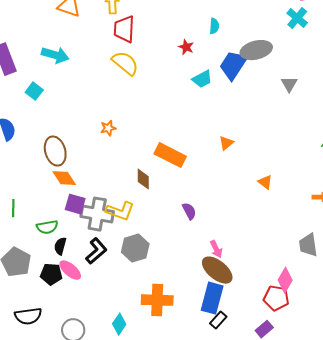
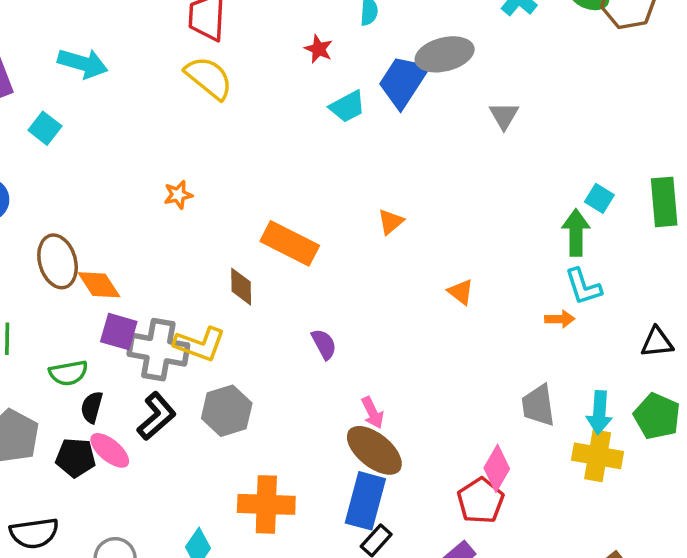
brown ellipse: (55, 151) -> (58, 261), moved
red pentagon: (276, 298) -> (481, 501), turned 30

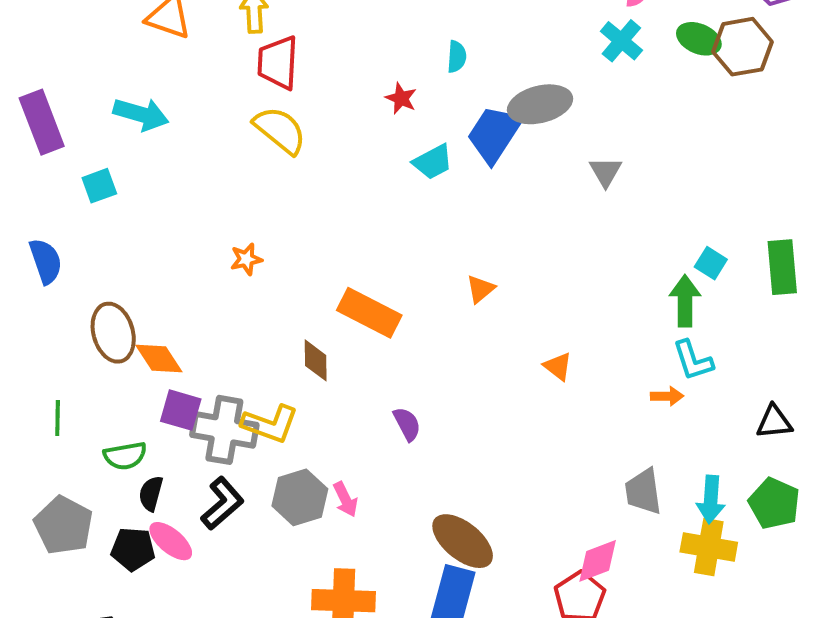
cyan square: (45, 128) -> (99, 186), turned 32
pink arrow: (373, 413) -> (345, 499), moved
pink diamond: (497, 468) -> (598, 561), turned 39

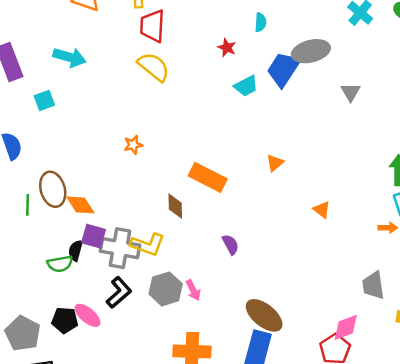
green line: (58, 418) -> (28, 205), moved
black semicircle: (151, 493) -> (76, 251), moved
gray pentagon: (64, 525) -> (23, 333), moved

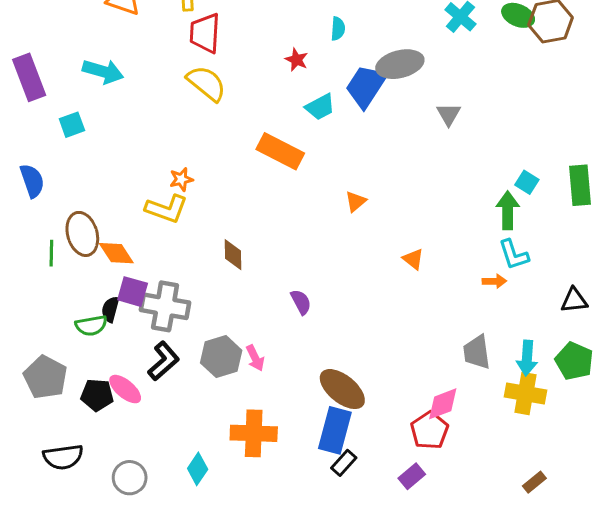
orange rectangle: (208, 177) -> (280, 151), moved
yellow L-shape: (148, 245) -> (167, 209), moved
gray pentagon: (23, 333) -> (45, 377), moved

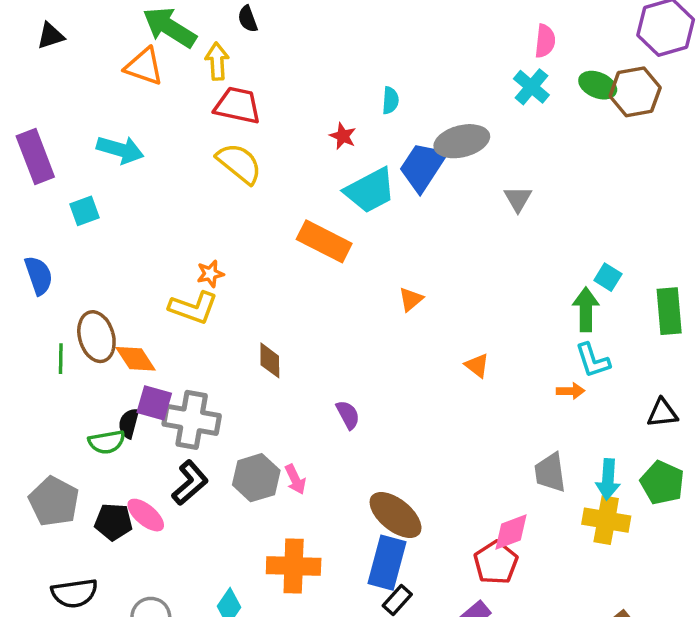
red trapezoid: (205, 33) -> (237, 106), turned 99
cyan trapezoid: (320, 107) -> (370, 190), size x1.5
green rectangle: (580, 185) -> (669, 311), moved

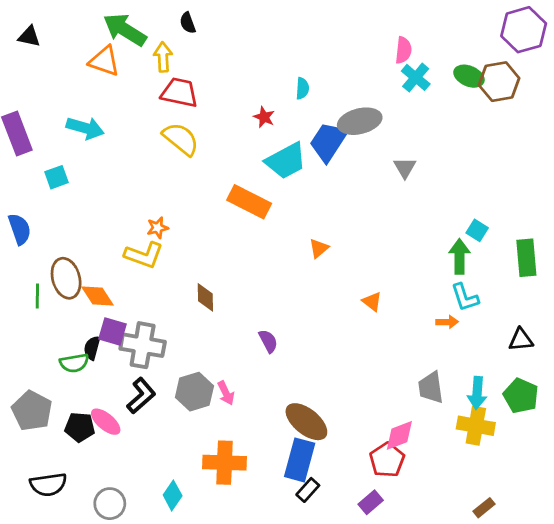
black triangle: (51, 36) -> (29, 37), turned 30
pink semicircle: (545, 41) -> (403, 50), moved

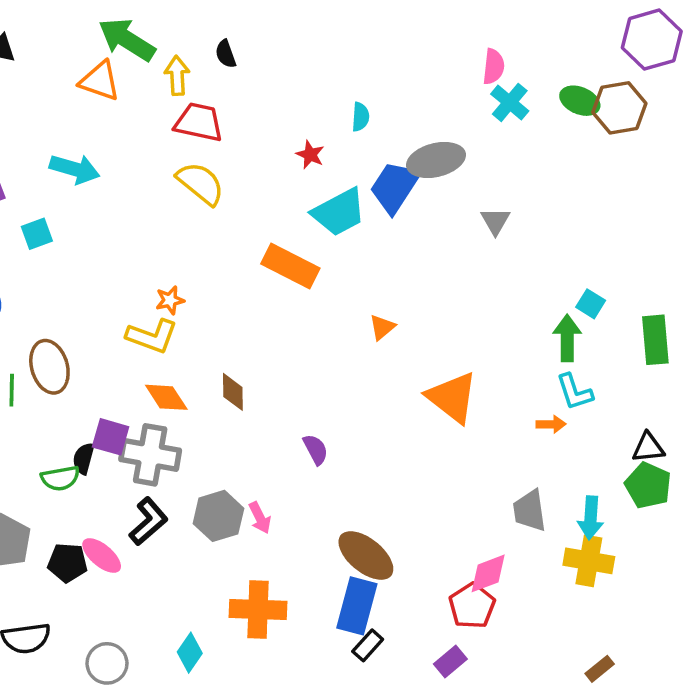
black semicircle: (188, 23) -> (226, 54), moved
orange diamond: (97, 296) -> (166, 397), moved
orange triangle: (372, 301) -> (452, 397), size x2.0
green pentagon: (521, 396) -> (648, 485), moved

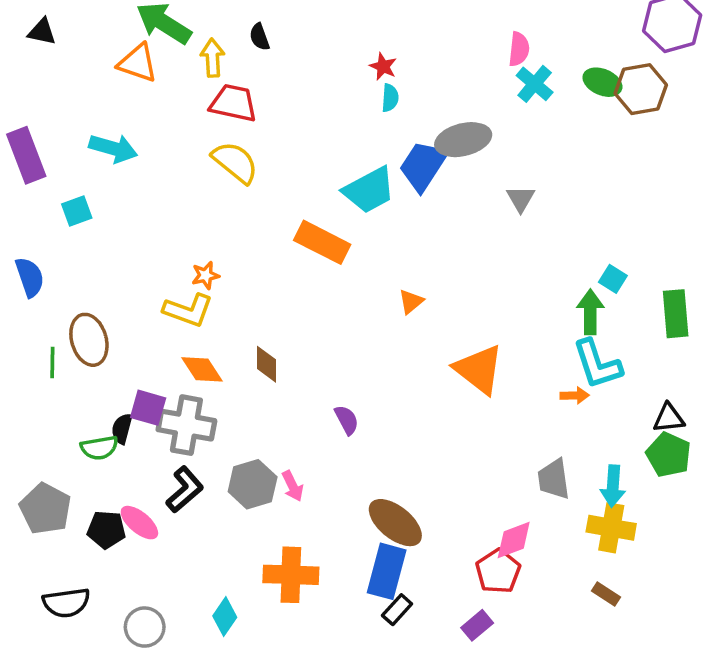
red star: (310, 155) -> (383, 66), moved
cyan L-shape: (574, 392) -> (597, 364), size x1.4
brown rectangle: (600, 669) -> (606, 594), moved, turned 72

